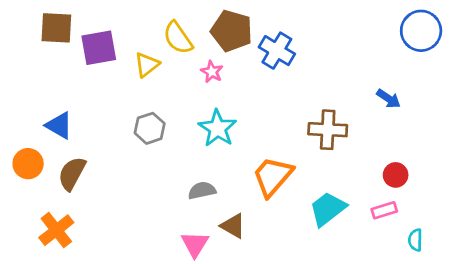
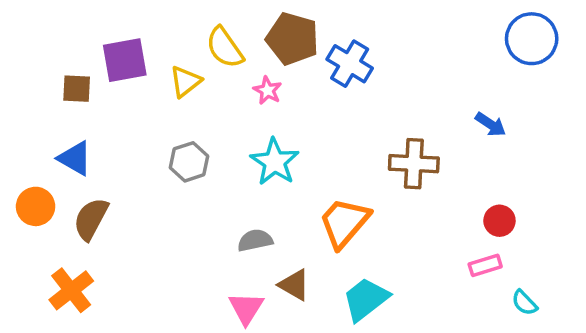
brown square: (56, 28) -> (77, 89), moved, size x0.7
cyan trapezoid: (328, 209) -> (366, 299), moved
cyan semicircle: (415, 240) -> (524, 303), turned -45

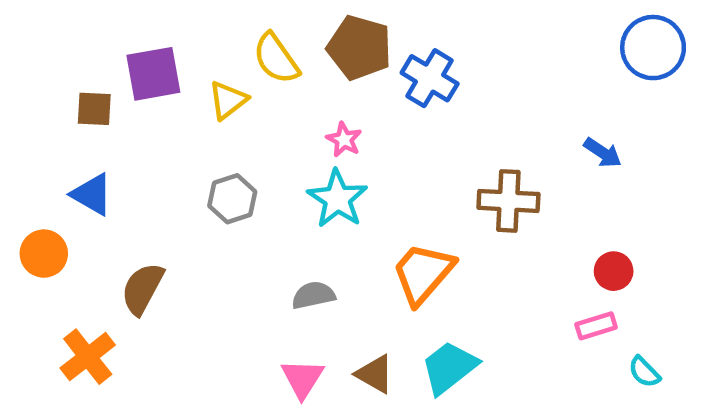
pink star: (268, 90) -> (344, 140), moved
brown semicircle: (91, 219) -> (142, 289), moved
brown triangle: (294, 285) -> (375, 374), moved

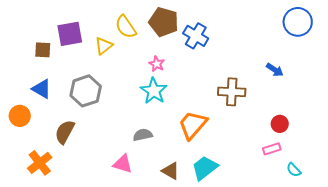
gray hexagon: (232, 199) -> (86, 91), moved, size x1.4
pink triangle: (302, 378) -> (123, 164), moved, turned -45

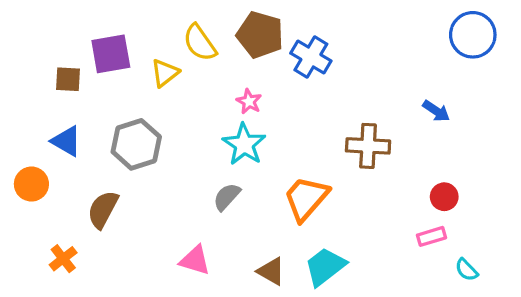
gray semicircle: (143, 135) -> (227, 197), moved, turned -36
orange cross: (40, 163) -> (63, 259), size x0.7

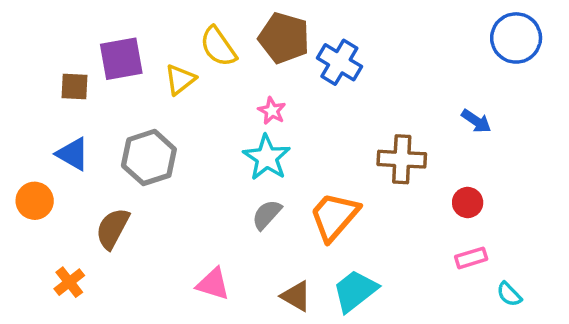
gray semicircle: (227, 197) -> (267, 215), moved
red circle: (444, 197) -> (468, 202), moved

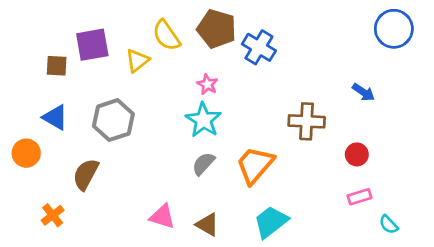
brown triangle: (296, 296) -> (207, 225), moved

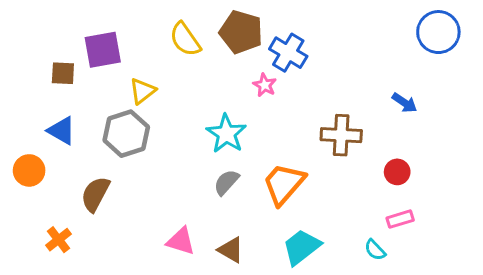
yellow triangle: (137, 61) -> (142, 91), moved
pink star: (207, 84) -> (265, 85), moved
cyan semicircle: (389, 225) -> (375, 250), moved

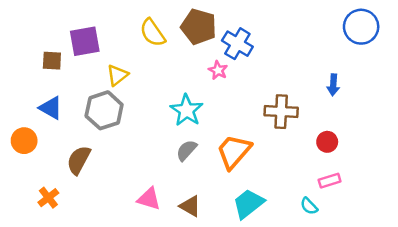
blue arrow: (405, 103) -> (333, 85), turned 60

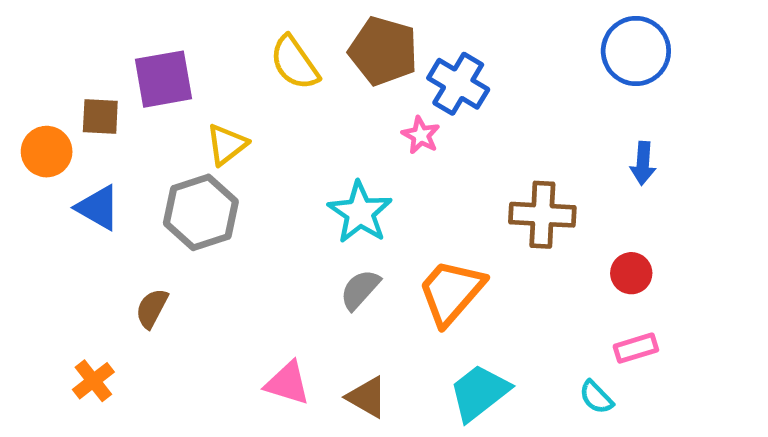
blue circle: (361, 27) -> (636, 51), moved
orange circle: (24, 141) -> (47, 152), moved
brown semicircle: (79, 160) -> (152, 308), size x0.7

